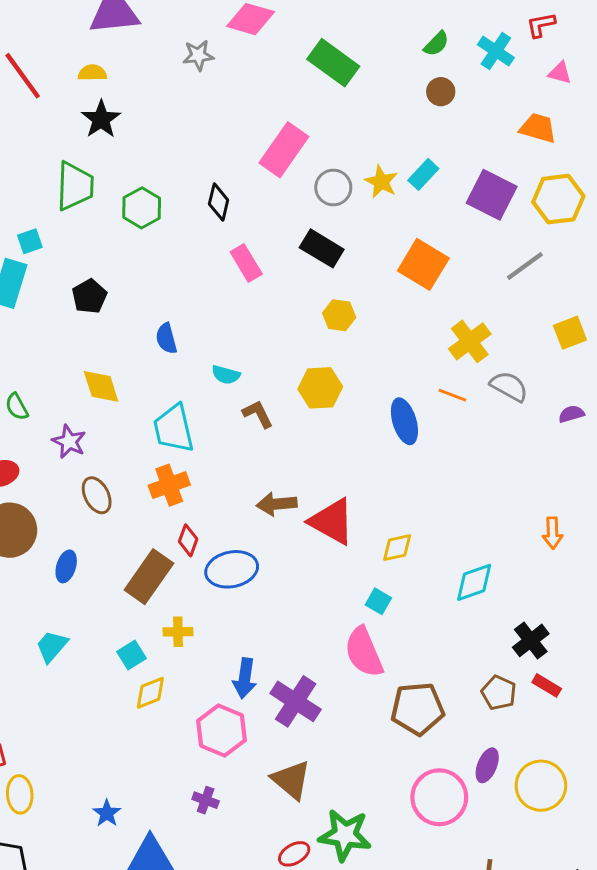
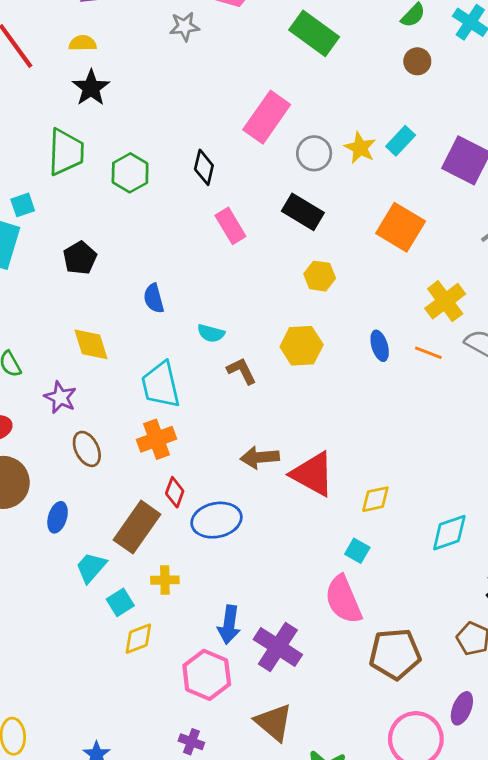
blue ellipse: (404, 421) -> (380, 346), moved, size x0.7
cyan trapezoid: (52, 646) -> (91, 567), moved

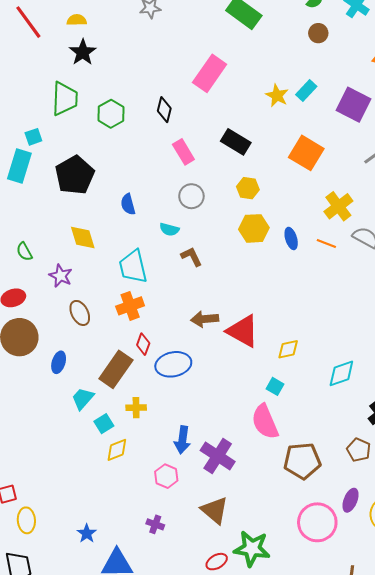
gray circle: (314, 153) -> (191, 196), moved
black pentagon: (80, 258) -> (75, 175), size x1.6
yellow hexagon: (302, 346) -> (254, 228), moved
pink hexagon: (207, 675) -> (166, 476), size x0.7

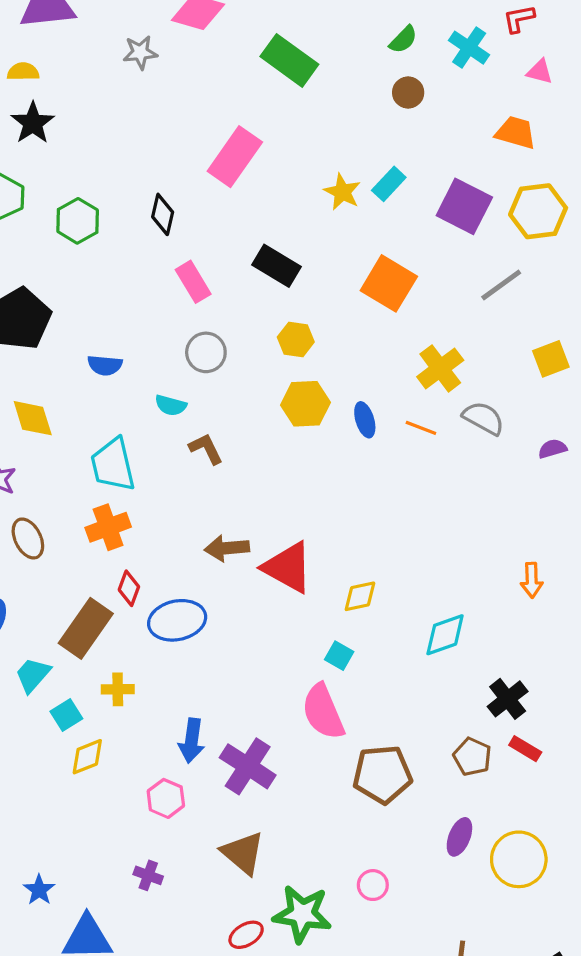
blue semicircle: (128, 204) -> (105, 365), turned -70
pink circle: (317, 522) -> (373, 885), moved, size x0.5

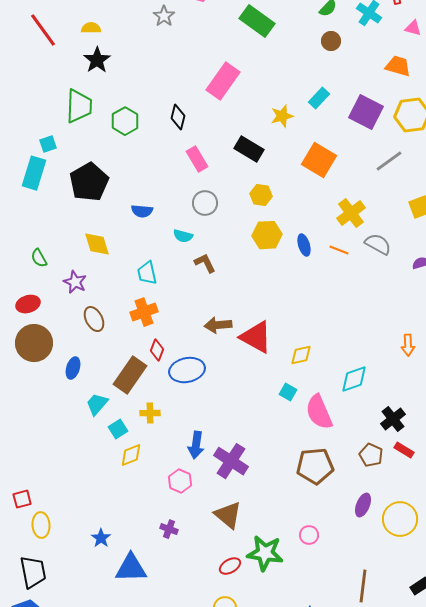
gray star: (140, 52) -> (164, 16), turned -30
yellow star: (342, 192) -> (282, 116), moved, turned 30
cyan trapezoid: (113, 465) -> (147, 273), size x0.7
pink semicircle: (323, 712) -> (319, 412), moved

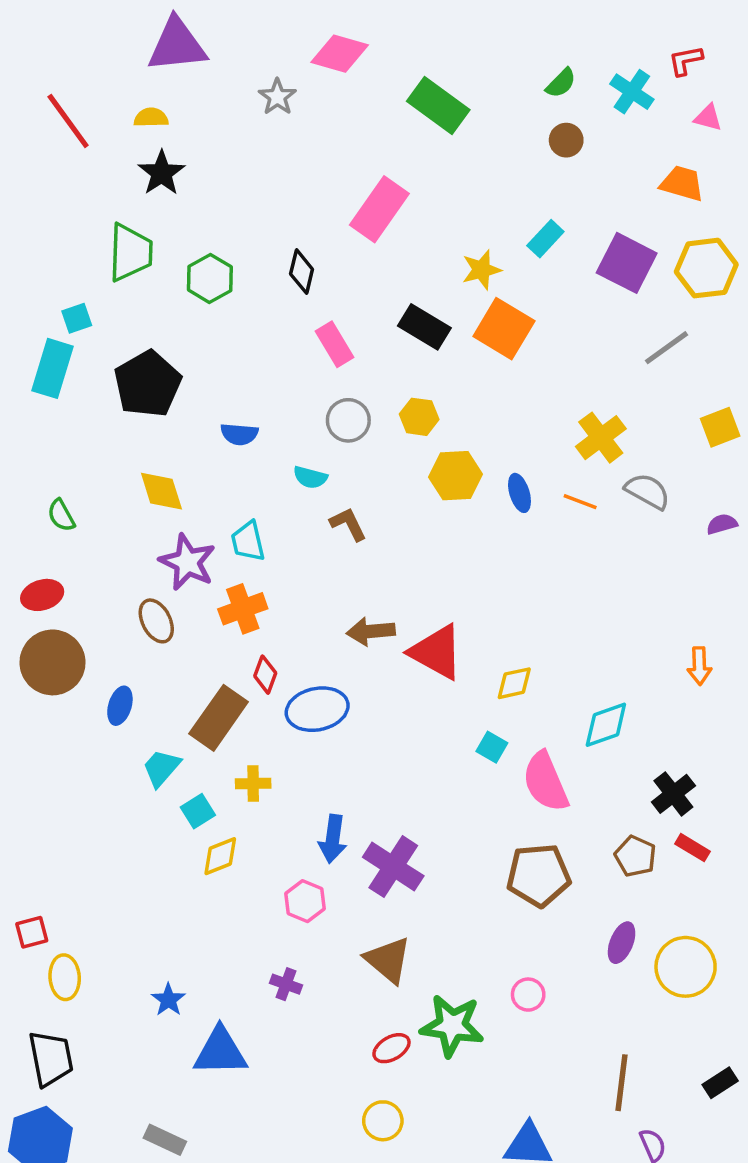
orange square: (319, 160) -> (504, 329), moved
yellow hexagon: (261, 195) -> (419, 417), moved
purple star: (75, 282) -> (187, 562), moved, size x1.4

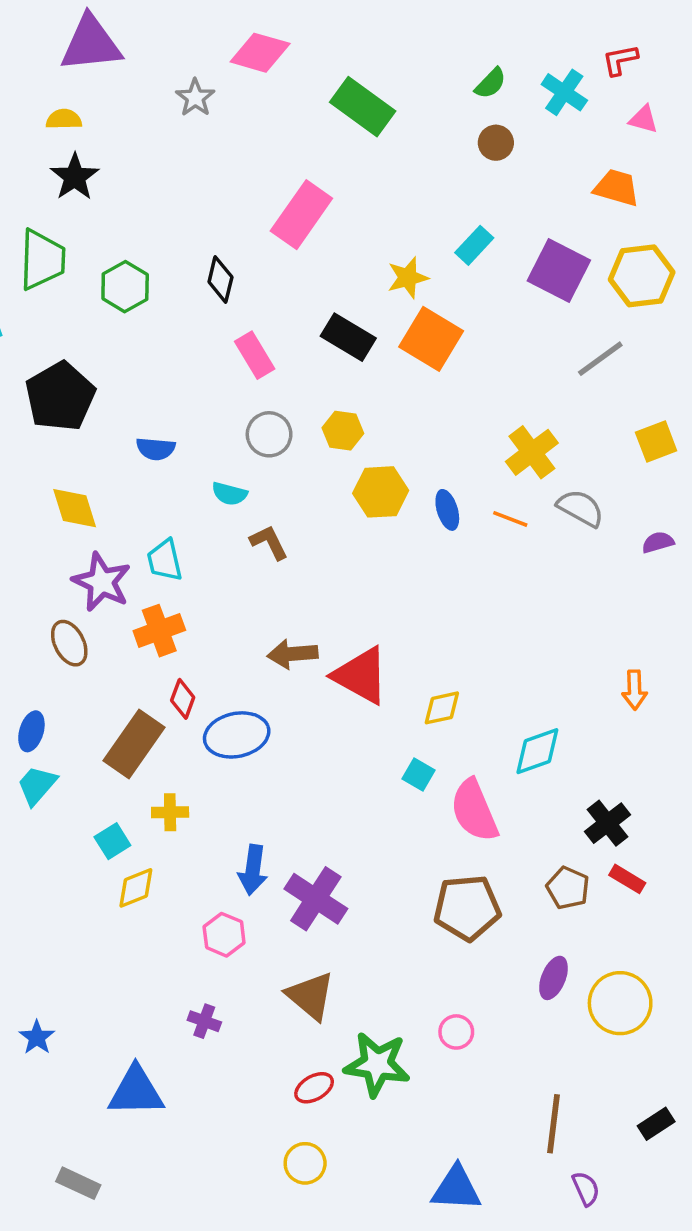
cyan trapezoid: (161, 768) -> (37, 785), moved
blue star: (168, 1000) -> (37, 1037), moved

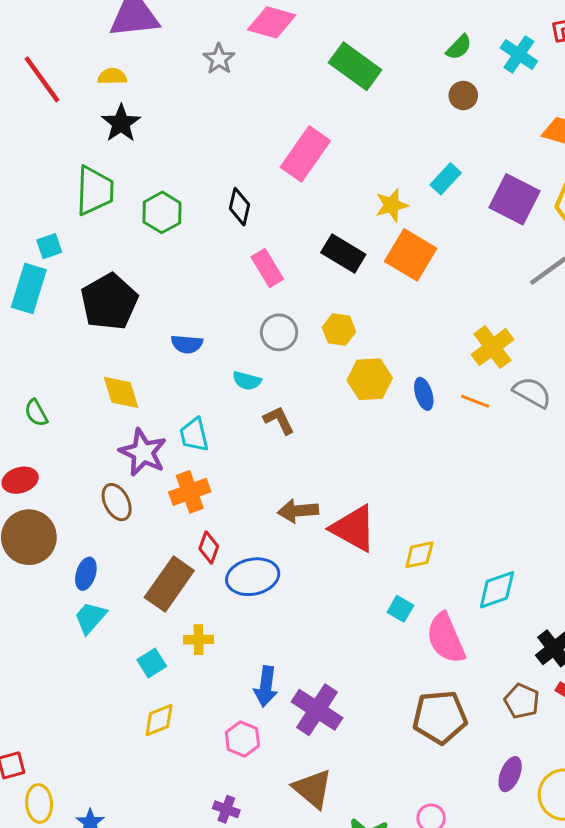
yellow diamond: (136, 888) -> (159, 720), moved

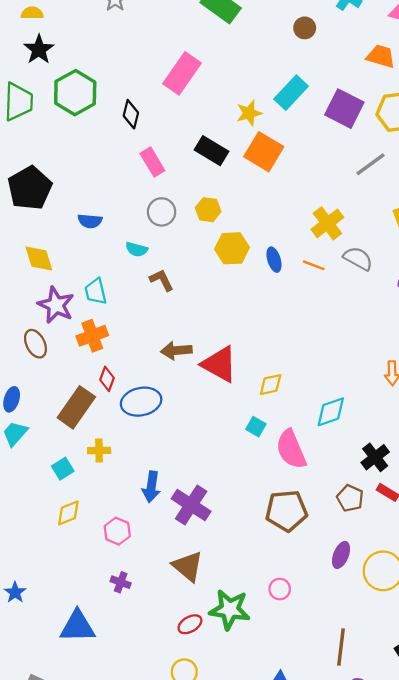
cyan rectangle: (446, 179) -> (291, 93), size x1.4
green hexagon: (162, 212) -> (75, 93), moved, size x1.4
pink hexagon: (242, 739) -> (117, 531), moved

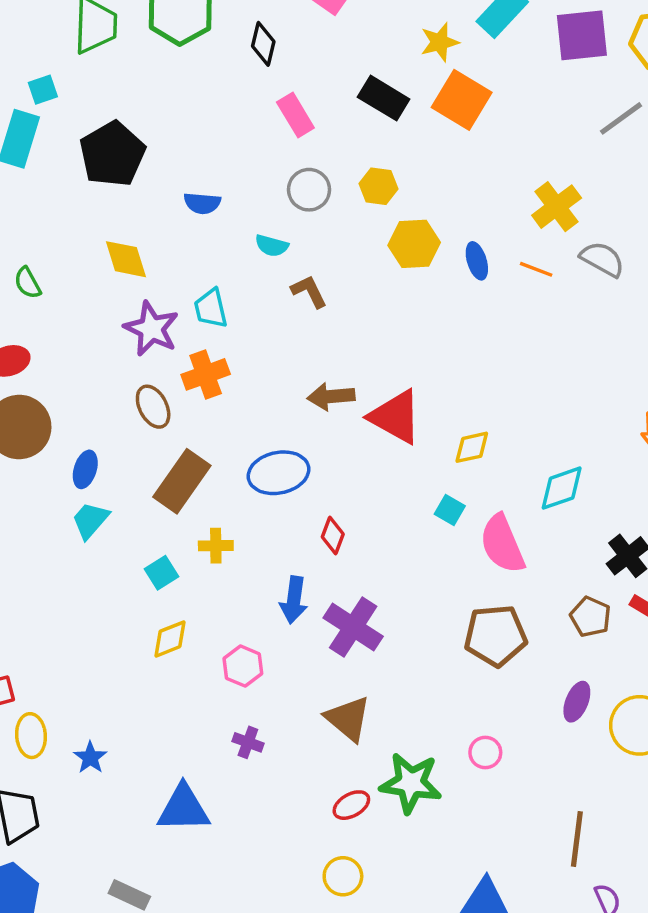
purple square: (344, 109) -> (582, 35), turned -33
brown ellipse: (35, 344) -> (153, 407), moved
red diamond: (107, 379) -> (333, 536), moved

